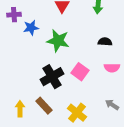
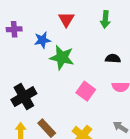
blue star: (31, 28) -> (42, 40), moved
black cross: (52, 77) -> (24, 97), moved

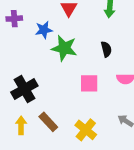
black semicircle: (113, 59) -> (106, 49), moved, turned 72
pink square: (86, 91) -> (89, 83), turned -36

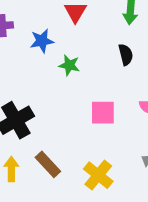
green star: (64, 48) -> (69, 65), size x0.6
black semicircle: (106, 49) -> (126, 55), moved

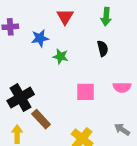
brown rectangle: (48, 164) -> (41, 119), moved

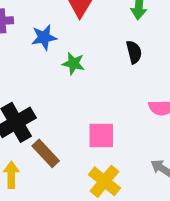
pink square: (86, 92) -> (101, 135), moved

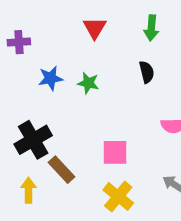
blue star: (44, 37) -> (50, 78), moved

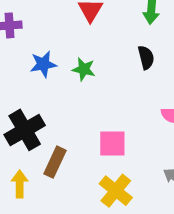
brown rectangle: (62, 170) -> (55, 162), turned 68

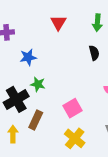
green star: (84, 69) -> (38, 84), moved
pink square: (112, 143) -> (72, 108), turned -30

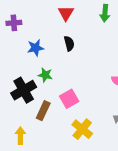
black semicircle: (94, 53) -> (69, 43), moved
pink square: (72, 108) -> (69, 99), moved
yellow arrow: (13, 134) -> (20, 136), moved

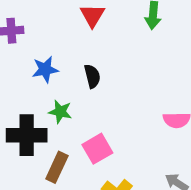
black semicircle: (69, 43) -> (92, 76), moved
black cross: (24, 90) -> (27, 135), turned 30

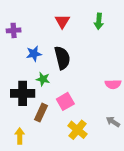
black semicircle: (92, 76) -> (62, 58), size x1.6

